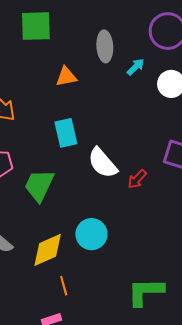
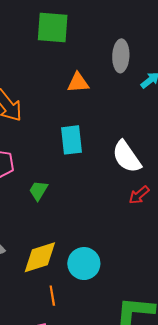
white semicircle: (103, 163) -> (127, 157), moved
green trapezoid: (39, 185) -> (38, 190), size x0.6
cyan circle: (91, 234) -> (84, 264), moved

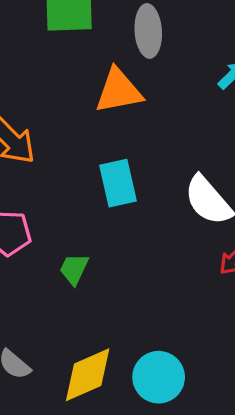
gray ellipse: (121, 56) -> (148, 31), moved
orange triangle: (78, 83) -> (119, 91), size x1.4

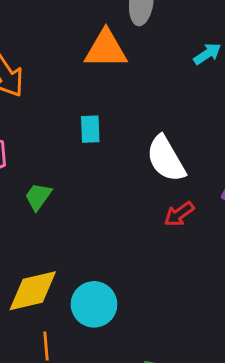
cyan rectangle: (118, 183) -> (90, 129), size x0.7

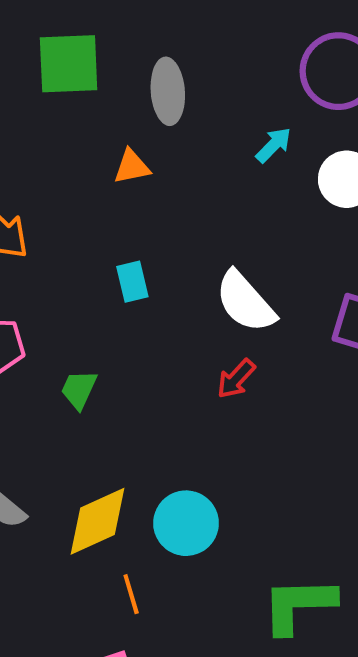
orange triangle: (106, 49) -> (132, 167), size x0.6
red arrow: (179, 214) -> (236, 379), moved

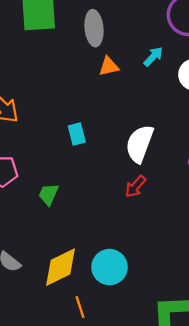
orange triangle: (132, 167) -> (109, 66), moved
white semicircle: (245, 302) -> (140, 144), turned 63

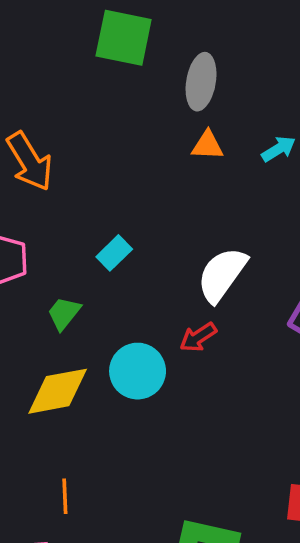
cyan rectangle: (77, 134) -> (114, 253), moved, turned 45
yellow diamond: (60, 267) -> (58, 391), moved
cyan circle: (110, 267) -> (138, 371), moved

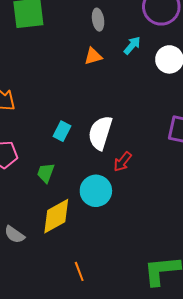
gray ellipse: (201, 82) -> (98, 20), moved, size x0.7
white semicircle: (222, 275) -> (100, 133), moved

